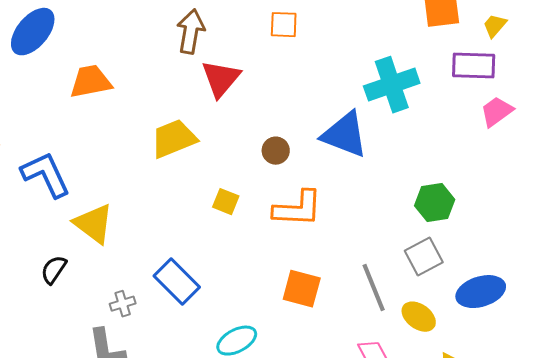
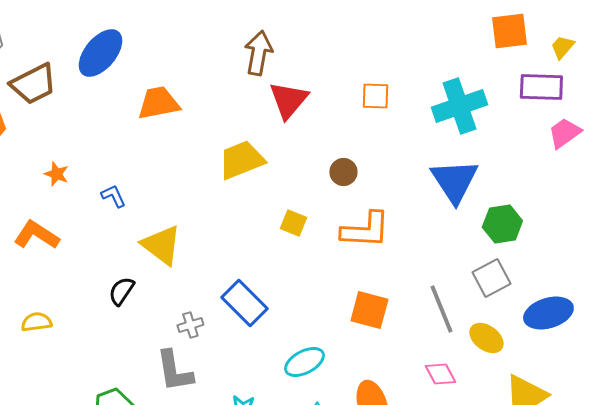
orange square: (284, 25) -> (375, 96), moved
blue triangle: (345, 135) -> (454, 181), moved, turned 36
blue L-shape: (46, 175) -> (113, 196), size x0.5

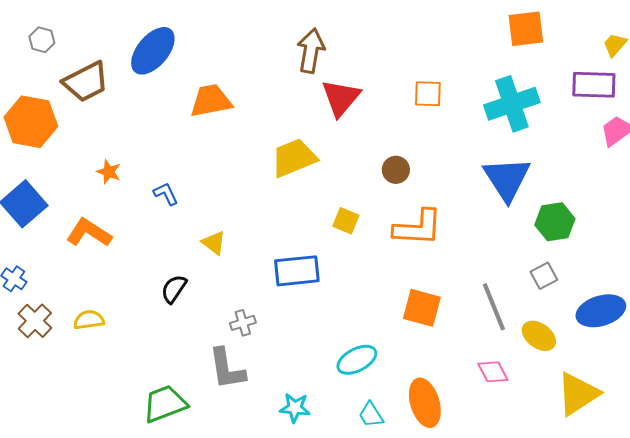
orange square: (509, 31) -> (526, 29), moved
yellow triangle: (161, 245) -> (214, 243), size x0.6
gray square: (491, 278) -> (544, 276), size x0.7
blue rectangle: (244, 303) -> (297, 271), moved, turned -51

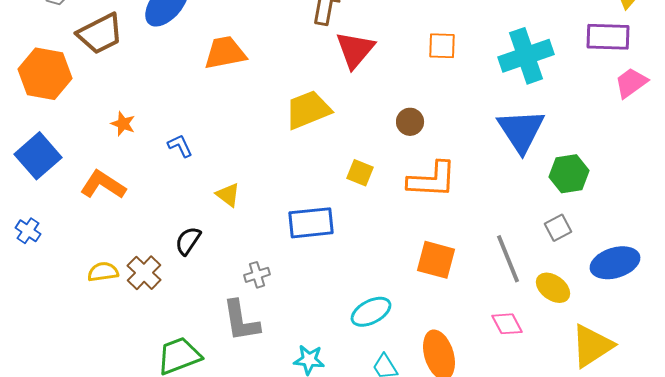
brown cross: (35, 321) -> (144, 273), moved

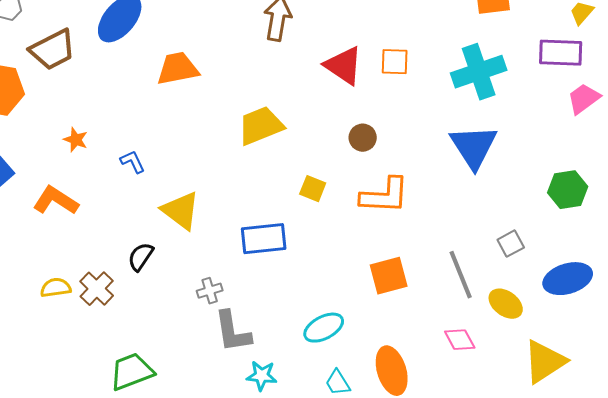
red triangle: (355, 50) -> (344, 66), moved, turned -36
green hexagon: (569, 174) -> (568, 190), moved
yellow triangle: (228, 195) -> (181, 211), size x1.6
orange square: (436, 260) -> (389, 276), turned -30
gray L-shape: (241, 321) -> (233, 332), moved

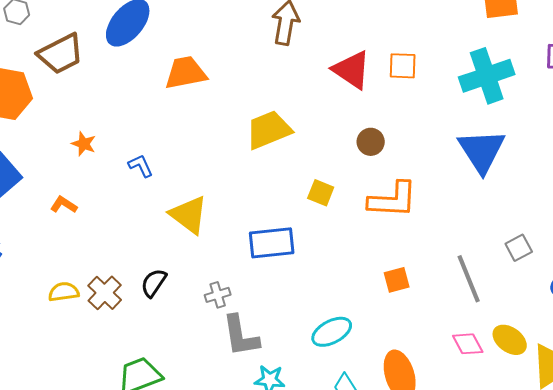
orange L-shape: (56, 201) -> (64, 205), size x0.6
black semicircle: (141, 257) -> (154, 283), moved
orange square: (389, 276) -> (397, 280), size x0.7
yellow ellipse: (506, 304) -> (510, 340), moved

